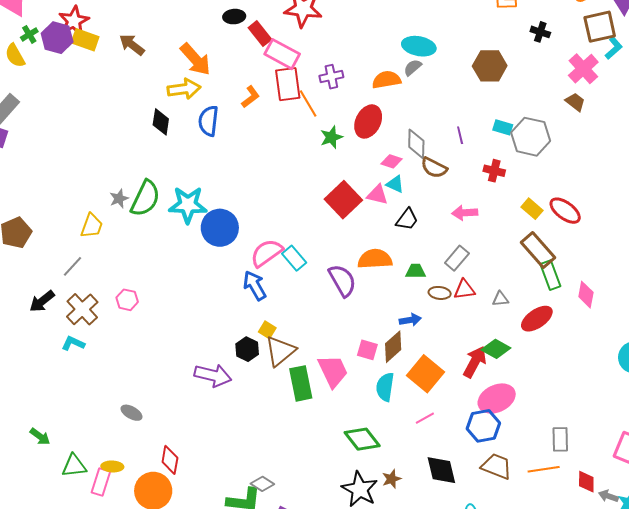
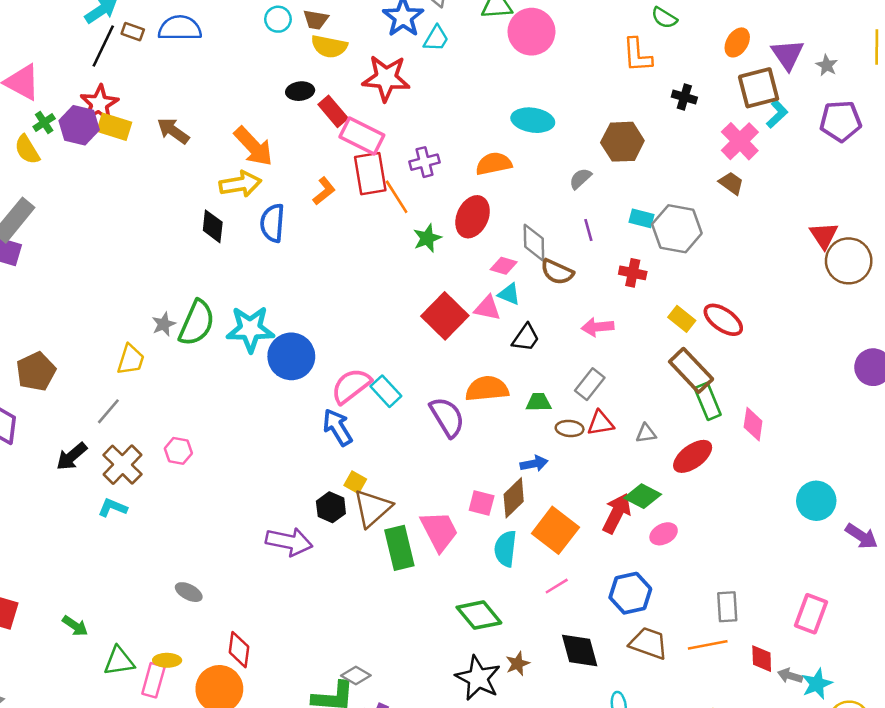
gray semicircle: (413, 67) -> (580, 179), moved
pink ellipse: (497, 399) -> (664, 534), moved, size x0.6

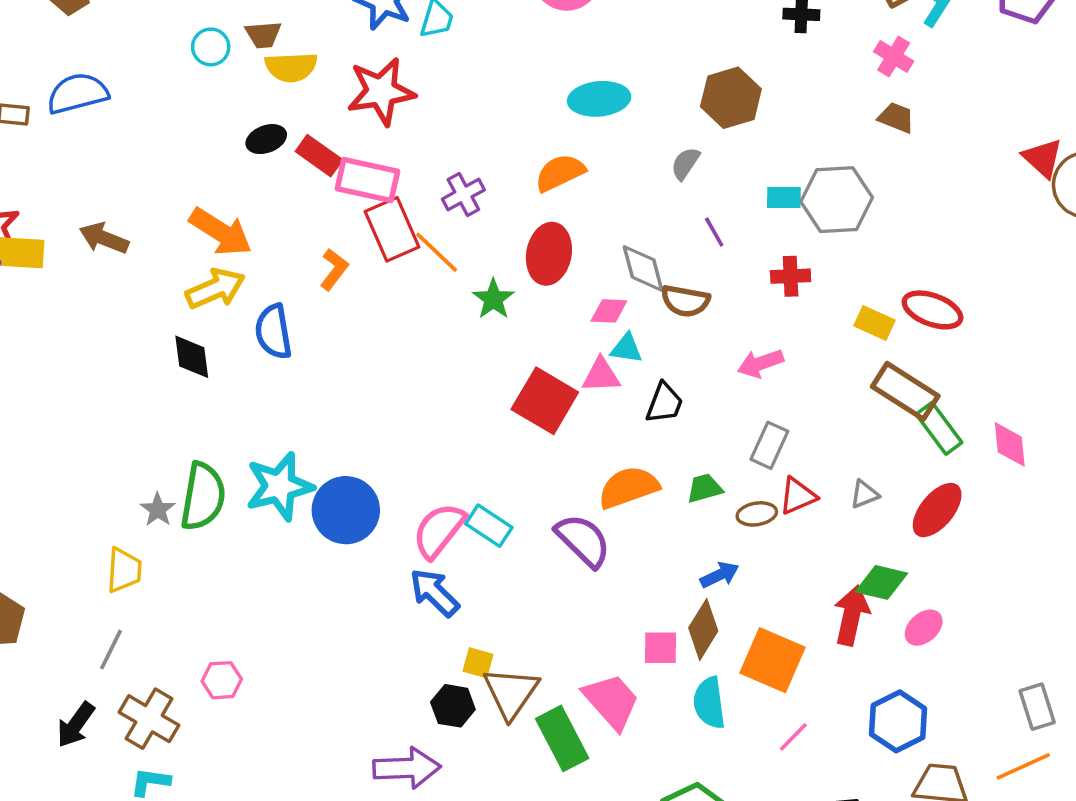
pink cross: (740, 141) -> (894, 56), size x0.7

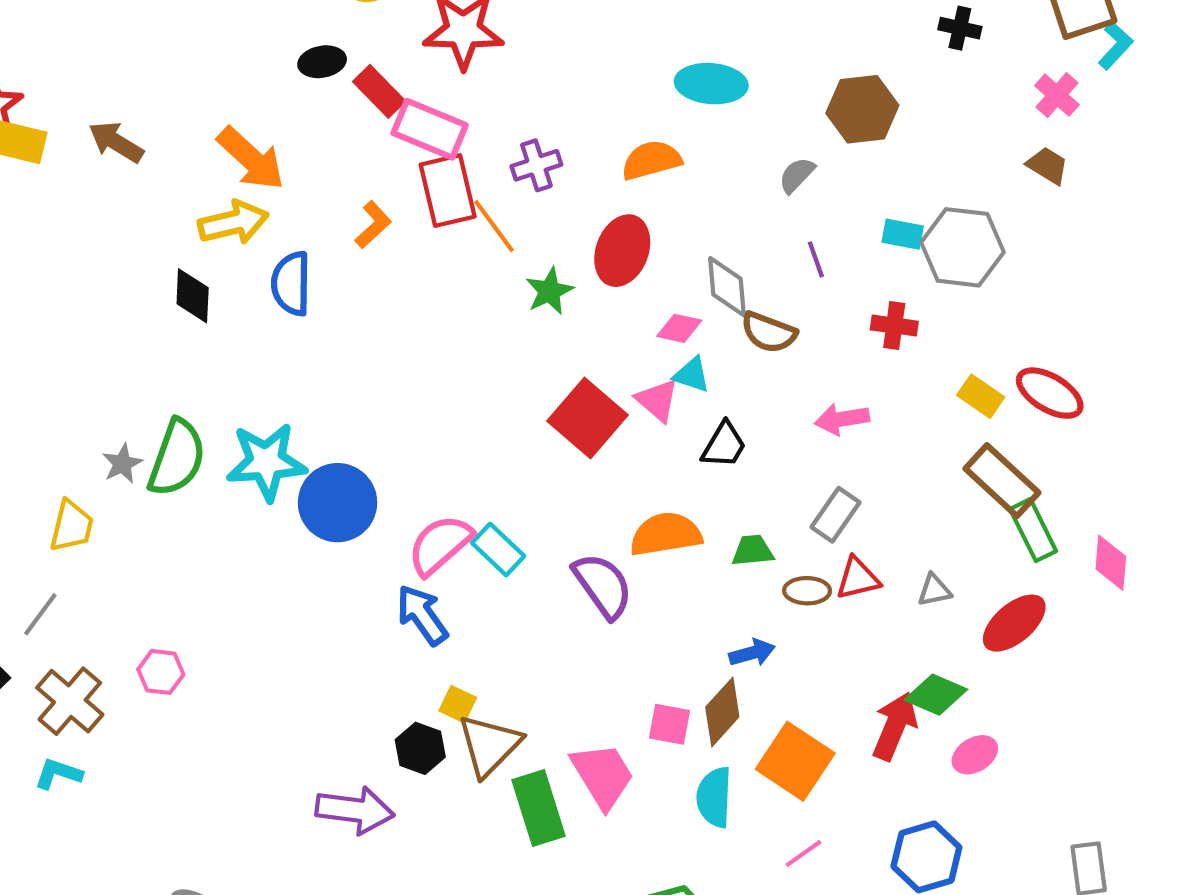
pink triangle: (601, 375) -> (657, 400), turned 33

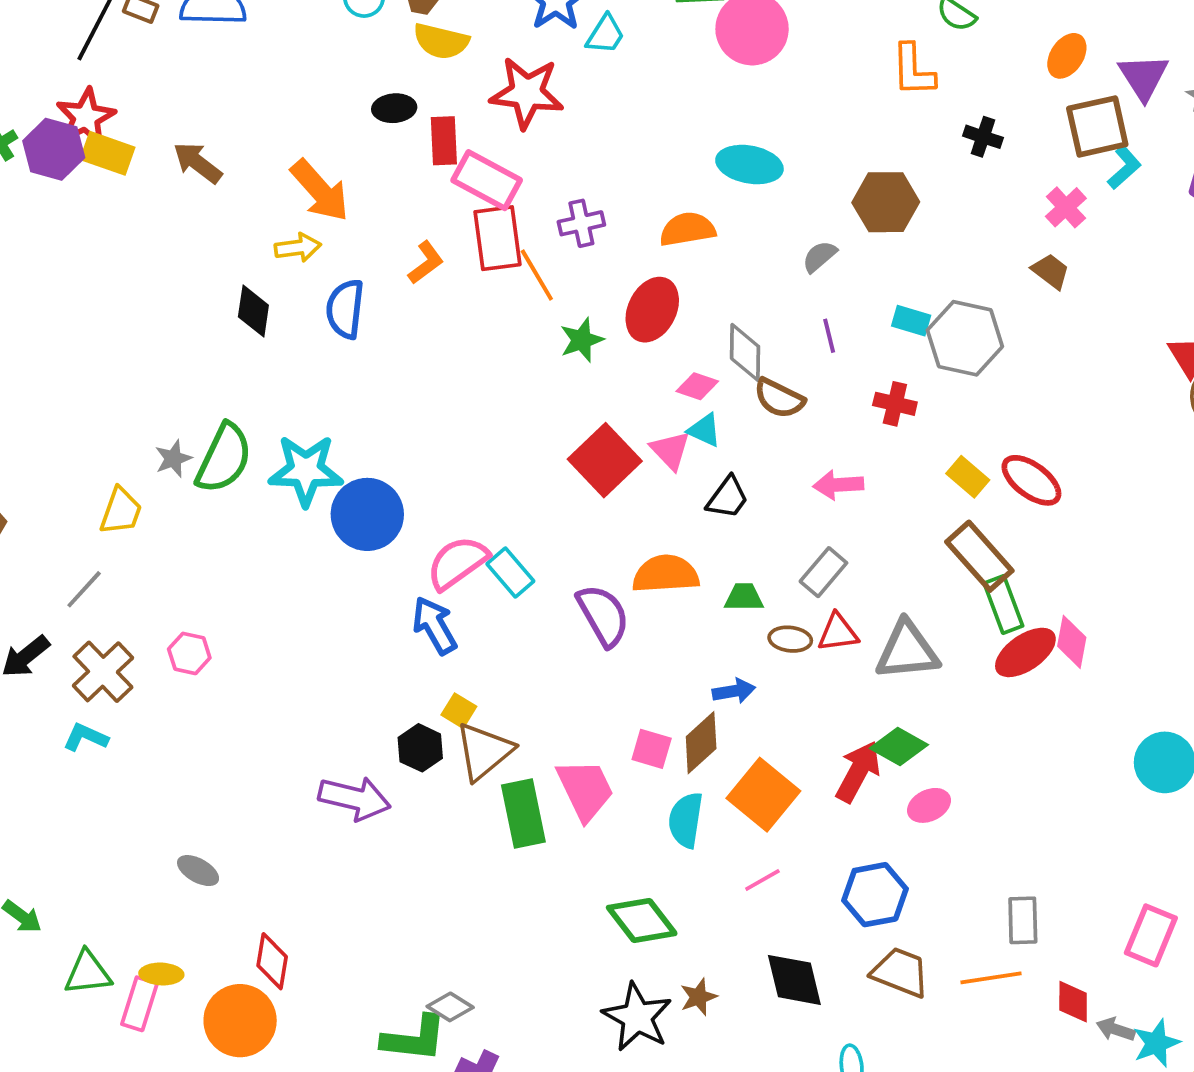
red rectangle: (379, 91) -> (444, 141), turned 36
yellow arrow: (233, 223) -> (298, 248), size x0.7
gray triangle: (934, 590) -> (907, 651), size x2.0
red ellipse: (1014, 623) -> (1025, 652), moved

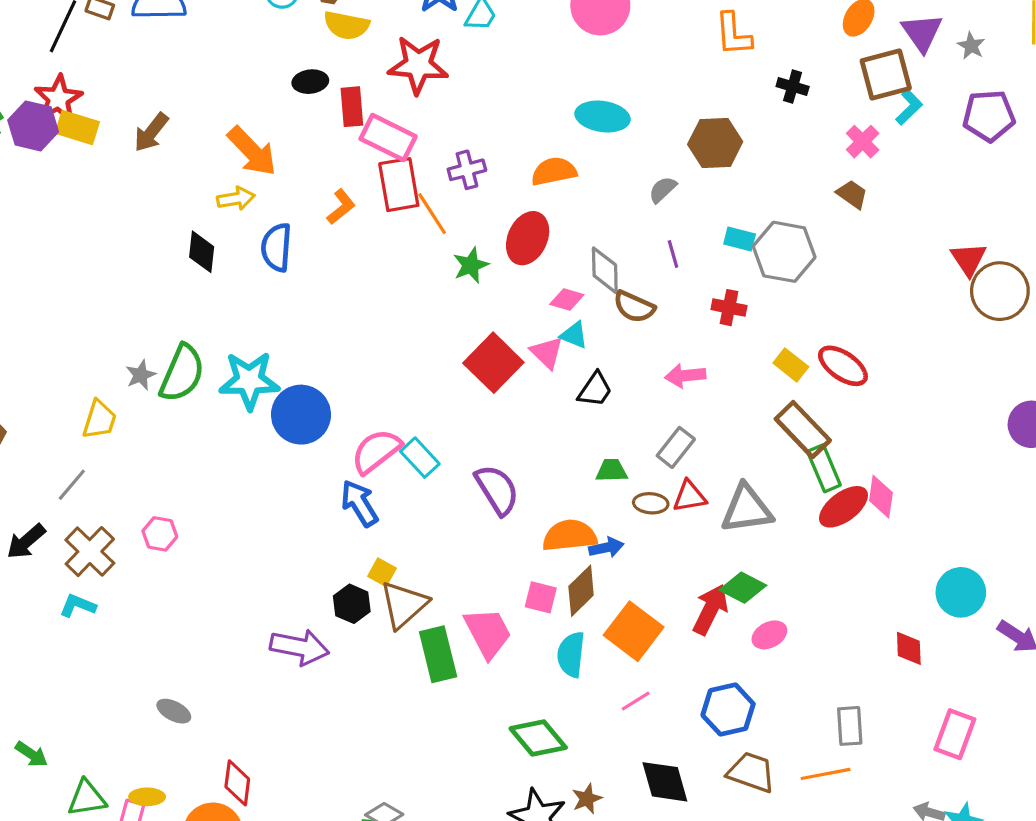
brown arrow: (198, 163) -> (151, 132), turned -87
orange semicircle: (666, 574) -> (570, 536), moved
red diamond: (1073, 1002) -> (909, 648), moved

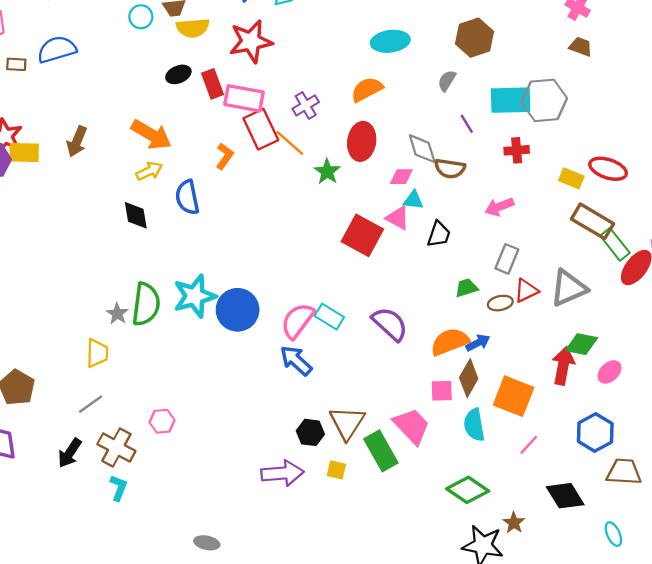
cyan rectangle: (740, 239) -> (511, 100), size x1.8
gray line: (72, 485) -> (91, 404), turned 30
yellow square: (382, 572) -> (336, 470), moved
cyan L-shape: (78, 606) -> (119, 488), turned 105

